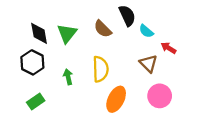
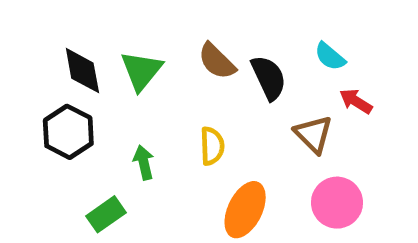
black semicircle: (127, 16) -> (269, 78), moved
cyan semicircle: (146, 31) -> (330, 56), moved
yellow semicircle: (100, 69) -> (212, 146), size x0.7
green rectangle: (36, 101) -> (106, 214), moved

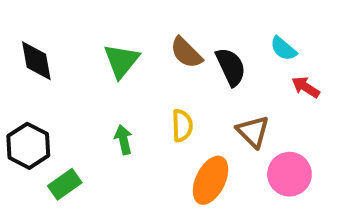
black diamond: (82, 71) -> (36, 61), moved
black hexagon: (68, 132) -> (28, 146), moved
brown triangle: (313, 134) -> (253, 132), moved
green rectangle: (106, 214) -> (65, 184), moved

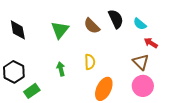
black semicircle: (231, 67) -> (116, 19), moved
brown triangle: (253, 132) -> (141, 62), moved

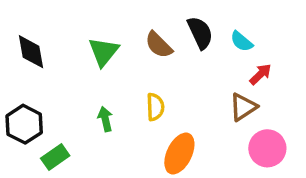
red arrow: (151, 43) -> (260, 74), turned 104
brown triangle: (141, 62) -> (243, 107), turned 42
pink circle: (143, 86) -> (267, 148), moved

